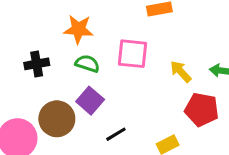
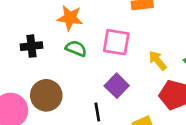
purple square: (90, 101) -> (117, 86), moved
black line: (116, 134) -> (97, 112), turned -72

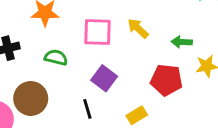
green semicircle: (76, 48) -> (56, 57), moved
yellow arrow: (158, 60) -> (138, 28), moved

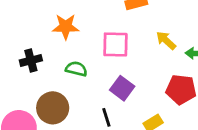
yellow arrow: (138, 28) -> (166, 40), moved

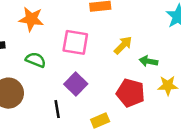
yellow arrow: (166, 40) -> (123, 45), turned 84

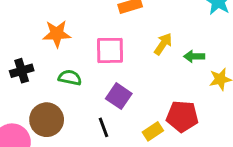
red pentagon: (131, 93) -> (182, 116), moved

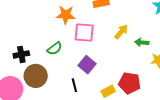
orange star: (57, 34) -> (66, 15), moved
black cross: (22, 71) -> (21, 54), moved
green semicircle: (70, 78) -> (55, 49), turned 126

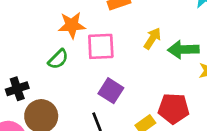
green arrow: (142, 42) -> (183, 50), size x1.5
green semicircle: (55, 49) -> (58, 59), moved

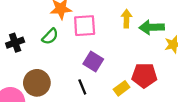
yellow arrow: (152, 38) -> (126, 19), turned -30
black cross: (17, 89) -> (15, 43), moved

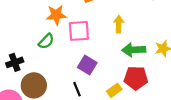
green arrow: (152, 27) -> (134, 50), moved
black cross: (15, 43) -> (15, 62), moved

